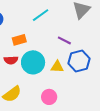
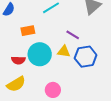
red semicircle: (11, 60) -> (18, 60), moved
yellow triangle: (57, 67) -> (64, 51), moved

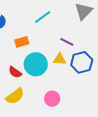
red semicircle: (18, 60) -> (15, 72), turned 40

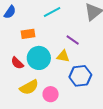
blue hexagon: (82, 62) -> (80, 76), moved
yellow semicircle: (15, 96) -> (29, 87), moved

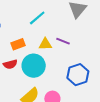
yellow triangle: (63, 56) -> (45, 44), moved
red semicircle: (17, 63) -> (10, 64), moved, turned -48

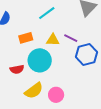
red semicircle: (10, 64) -> (17, 69), moved
blue hexagon: (78, 75) -> (86, 55), moved

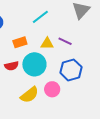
blue hexagon: (86, 55) -> (71, 70), moved
red semicircle: (17, 69) -> (12, 66), moved
pink circle: (56, 95) -> (52, 89), moved

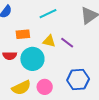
blue hexagon: (71, 70) -> (78, 80), moved

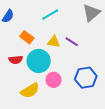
orange rectangle: (23, 34) -> (27, 37), turned 48
pink circle: (45, 87) -> (54, 80), moved

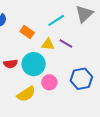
cyan line: (50, 15) -> (56, 20), moved
orange rectangle: (27, 37) -> (27, 32), moved

